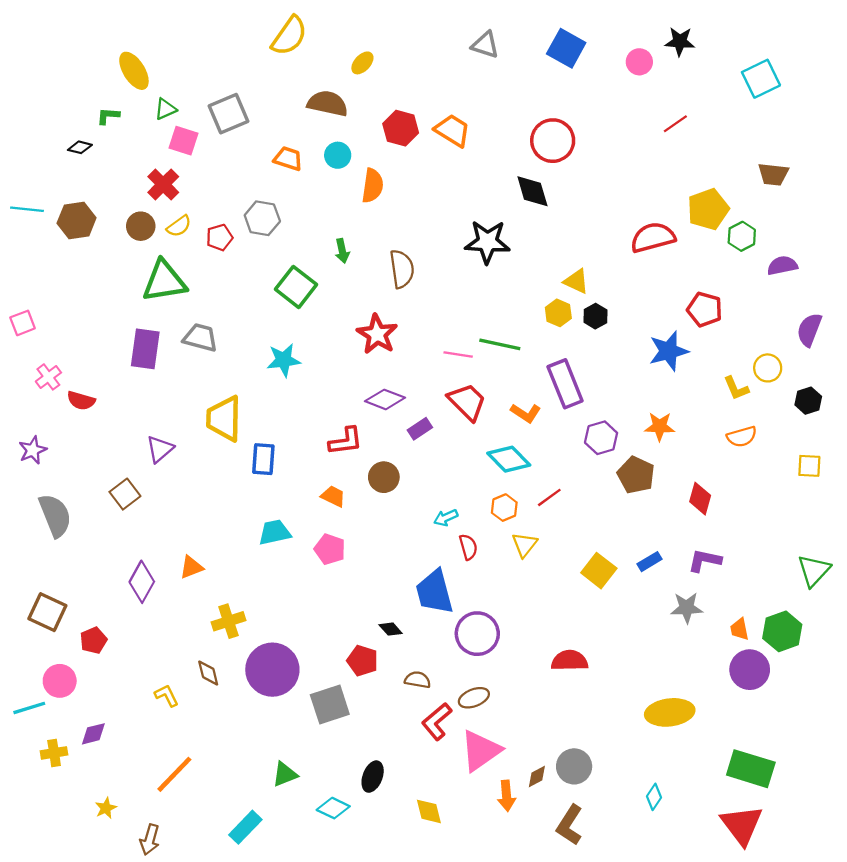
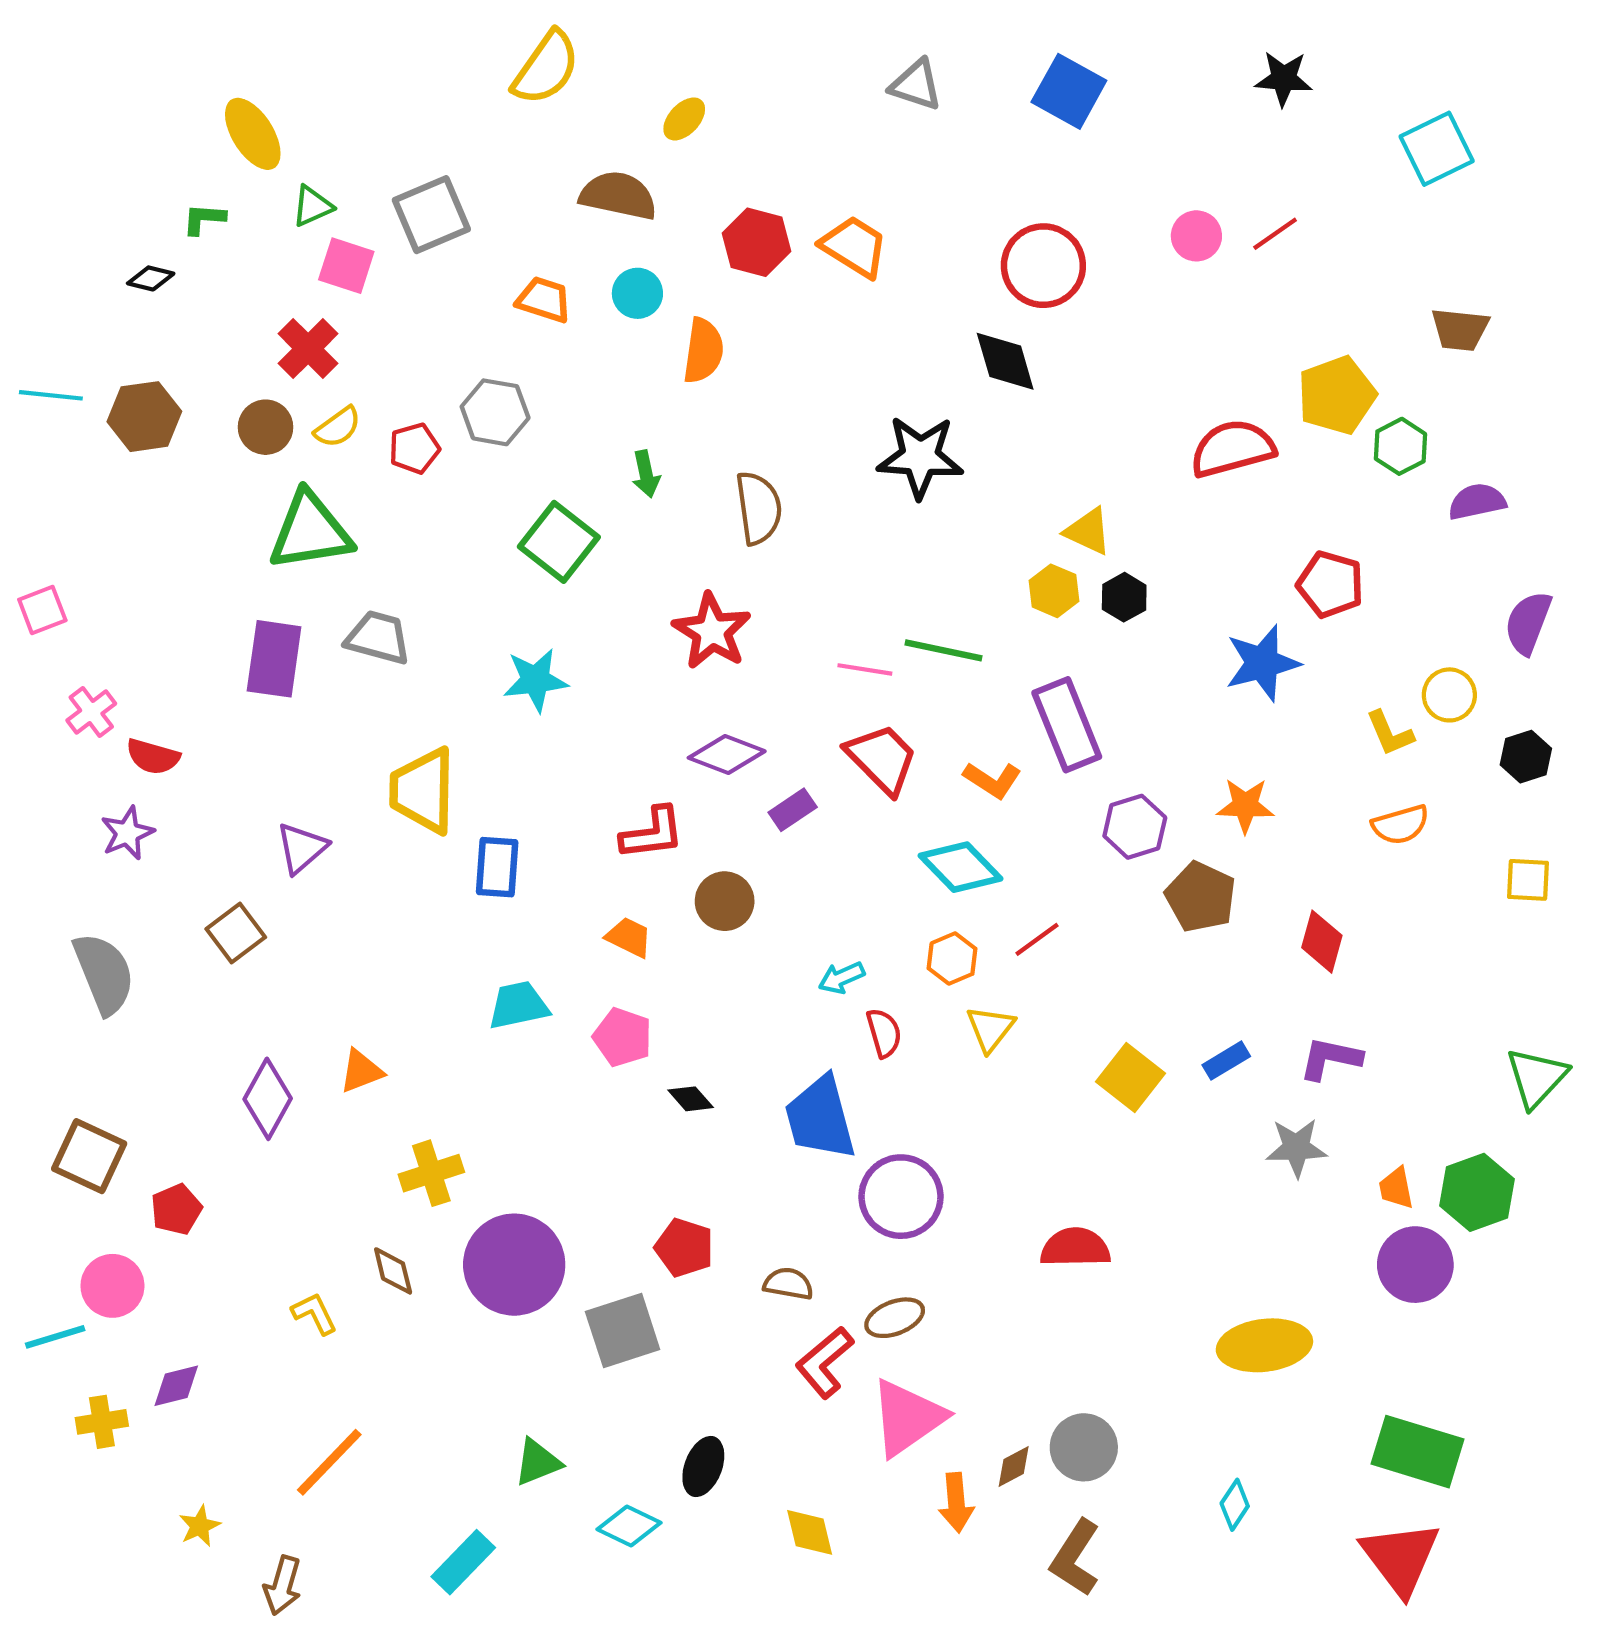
pink circle: (639, 62) -> (1196, 236), moved
purple star: (33, 450) -> (127, 833), moved
black diamond: (391, 629) -> (691, 1099), moved

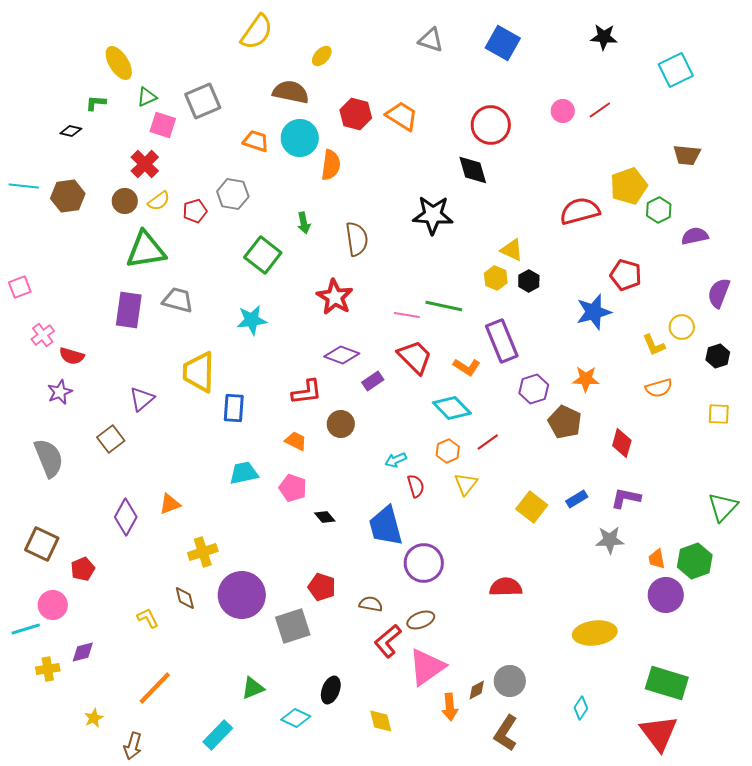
cyan circle: (637, 293) -> (300, 138), size x1.6

